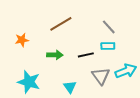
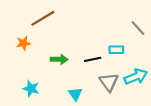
brown line: (61, 24) -> (43, 18), moved
gray line: (109, 27) -> (138, 28), moved
cyan star: (29, 82) -> (31, 89), size x0.7

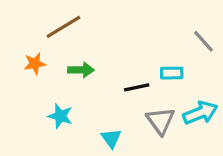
green arrow: (59, 59) -> (81, 70), moved
cyan star: (31, 89) -> (60, 116), moved

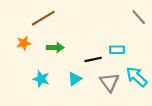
gray line: (204, 41) -> (139, 17), moved
cyan arrow: (200, 113) -> (137, 77), turned -115
cyan triangle: (111, 138) -> (75, 79), moved, turned 32

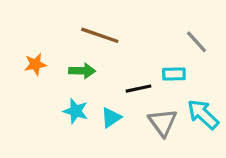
gray line: (139, 17) -> (197, 42), moved
brown line: (43, 18) -> (100, 35), moved, turned 50
cyan star: (41, 79) -> (76, 111), moved

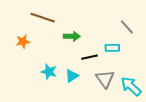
brown line: (100, 35) -> (43, 18), moved
green arrow: (82, 71) -> (72, 36), moved
cyan arrow: (203, 114) -> (131, 86), moved

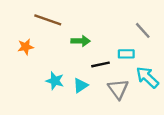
cyan arrow: (131, 86) -> (147, 77), moved

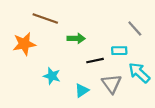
orange star: (26, 47) -> (24, 44), size x1.5
cyan triangle: (81, 85) -> (82, 90), moved

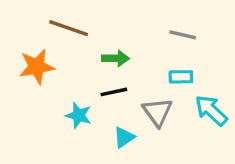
gray line: (135, 28) -> (183, 35), moved, turned -35
black line: (95, 61) -> (114, 92), moved
gray triangle: (112, 84) -> (157, 112), moved

